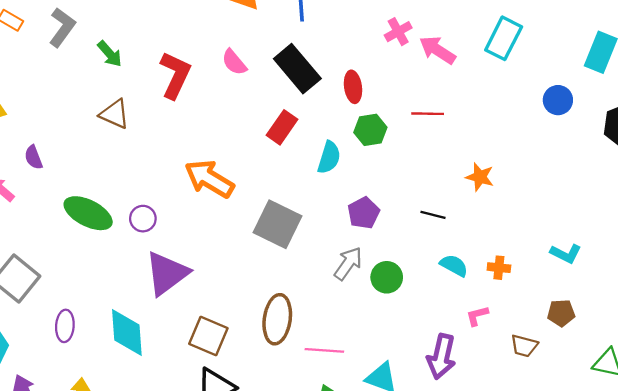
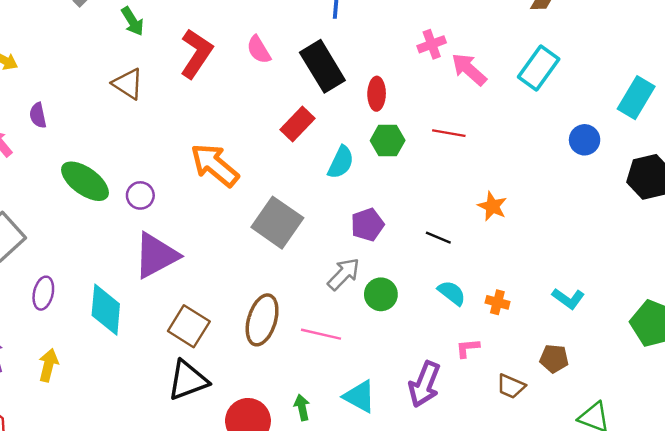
pink line: (324, 350) -> (321, 334), moved

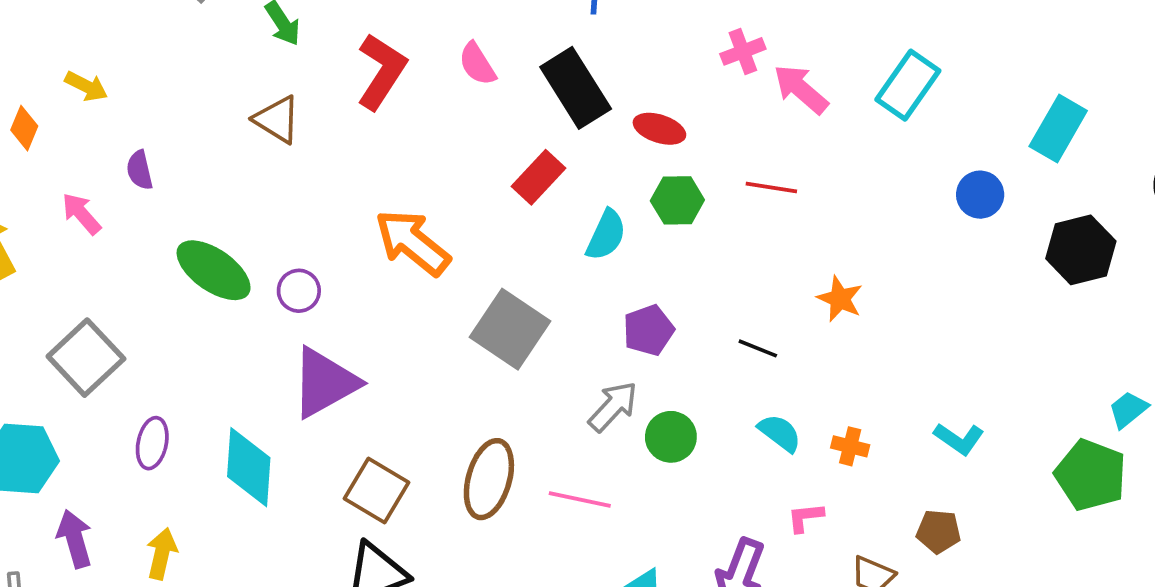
red ellipse: (377, 94) -> (659, 129), turned -72

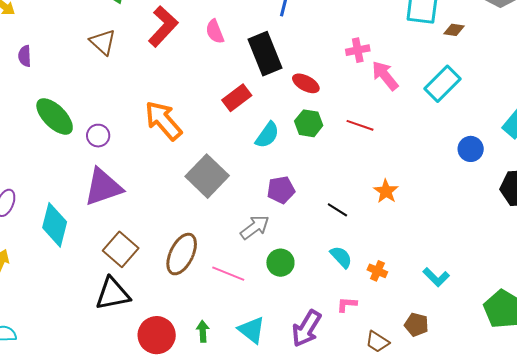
green circle: (671, 437) -> (280, 263), moved

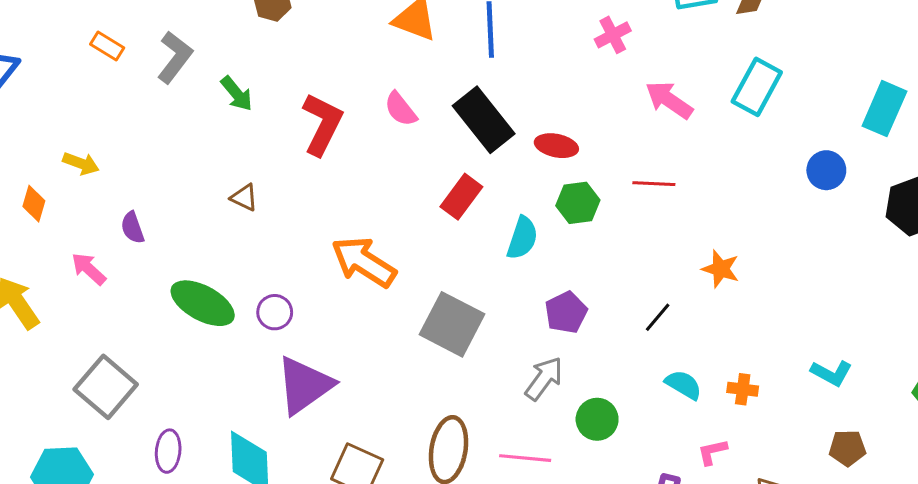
brown triangle: (103, 42) -> (244, 198), moved, size x0.7
pink cross: (358, 50) -> (613, 35), moved
black line: (337, 210) -> (658, 317), turned -65
brown pentagon: (416, 325) -> (847, 448), moved

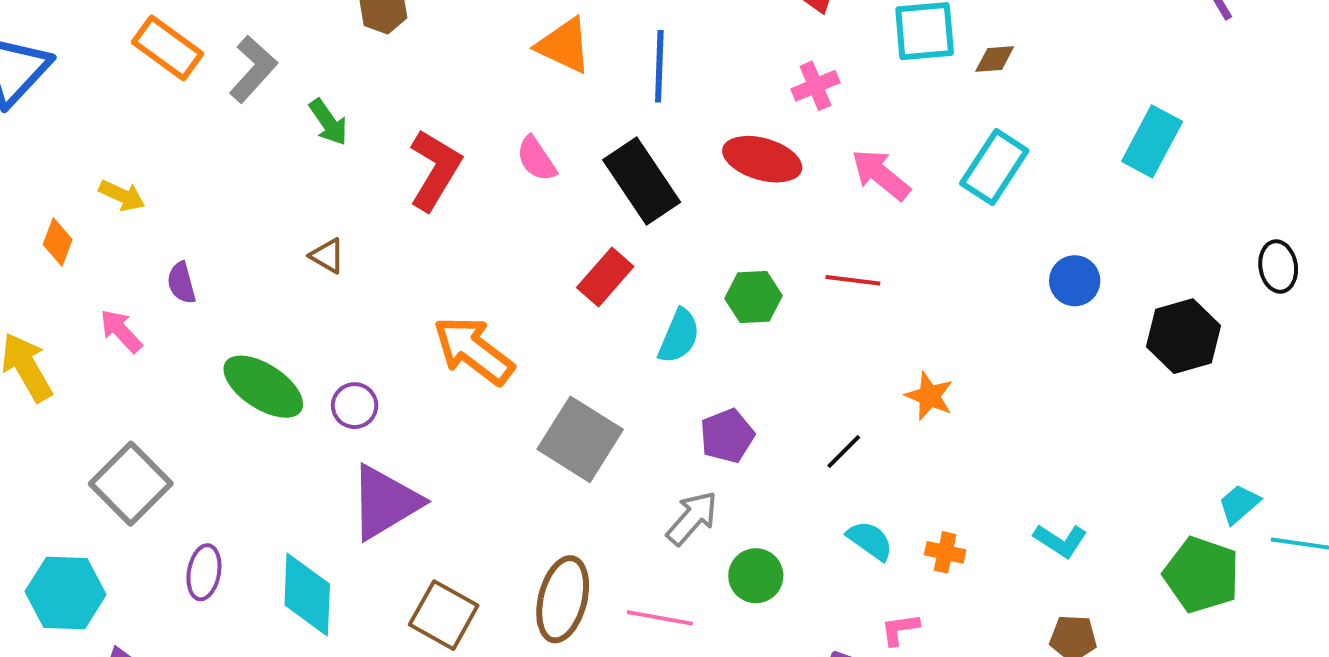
orange rectangle: (107, 46) -> (168, 48), size x1.6
cyan rectangle: (884, 109) -> (1152, 141), moved
red ellipse: (556, 146) -> (762, 159), moved, size x1.4

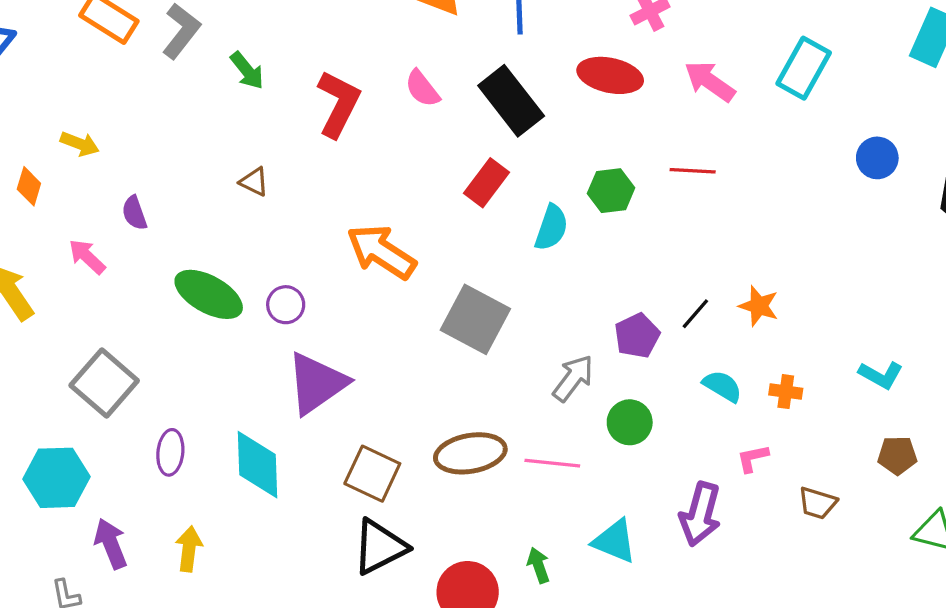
orange star: (929, 396) -> (759, 306), moved
purple pentagon: (727, 436) -> (637, 336), moved
brown ellipse: (563, 599) -> (470, 453), turned 70

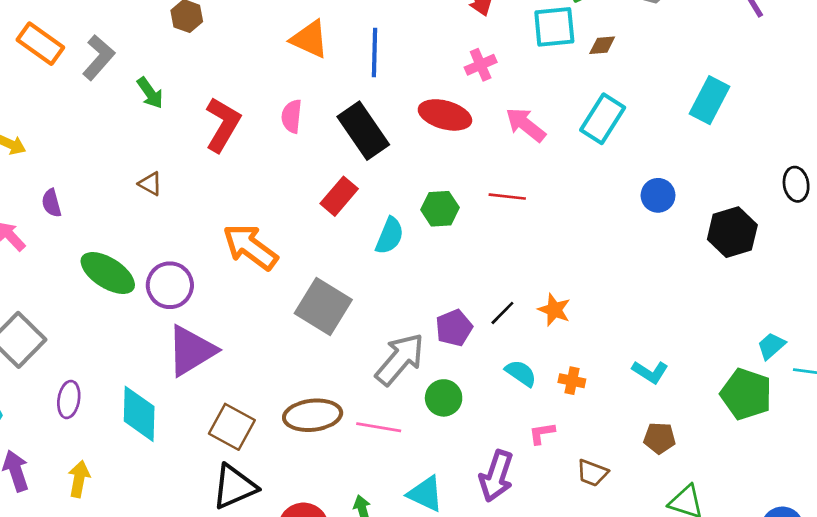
pink semicircle: (422, 89) -> (292, 116), turned 40
purple circle: (286, 305) -> (170, 285), size x1.5
gray arrow: (573, 378) -> (400, 359), size x1.4

